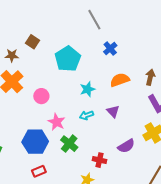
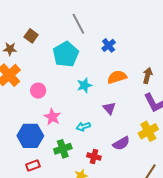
gray line: (94, 20) -> (78, 24), moved
cyan arrow: (86, 115) -> (83, 127), moved
green cross: (69, 144) -> (63, 149), moved, turned 30

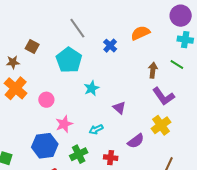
orange semicircle: (117, 77) -> (140, 33), moved
pink star: (52, 117) -> (64, 124), turned 30

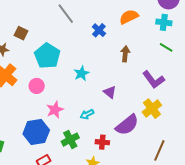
cyan cross: (185, 40) -> (164, 22), moved
cyan pentagon: (69, 60) -> (47, 56), moved
brown arrow: (153, 70) -> (125, 54), moved
purple semicircle: (136, 141) -> (127, 125), size x1.4

